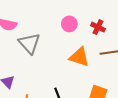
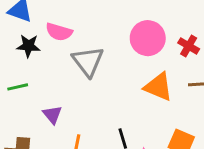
pink circle: (69, 24) -> (148, 38), size x1.5

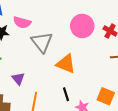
orange triangle: (158, 87) -> (66, 64), moved

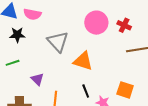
pink semicircle: (22, 22) -> (32, 14), moved

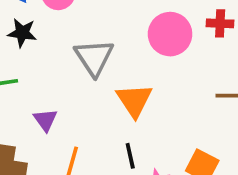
red cross: (124, 25) -> (220, 23), moved, turned -32
orange triangle: (83, 61) -> (134, 100), turned 30

